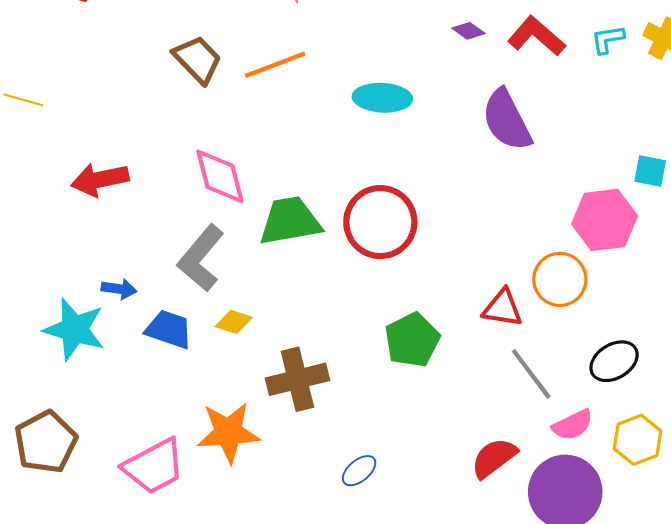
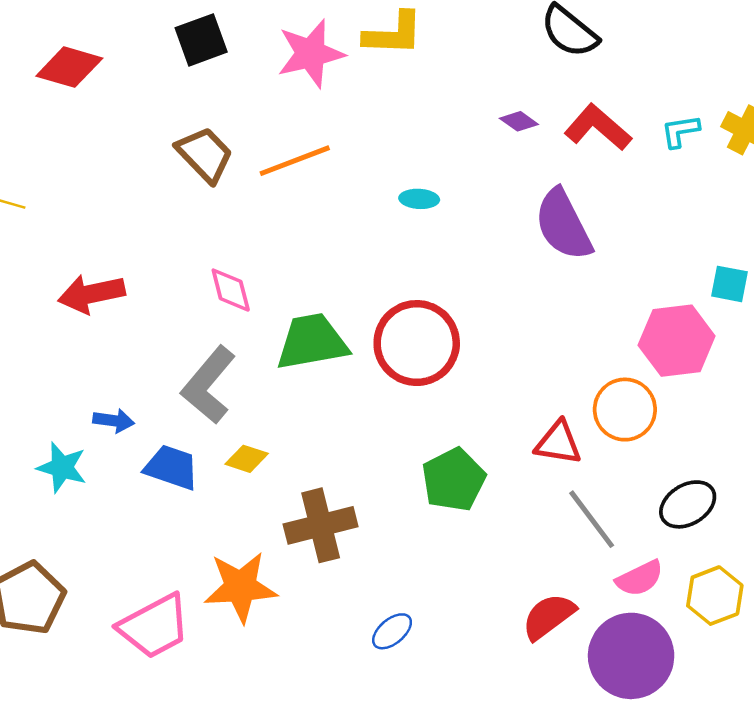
cyan ellipse: (382, 98) -> (419, 199), size x0.6
pink diamond: (220, 176) -> (231, 290), size x0.7
cyan star: (74, 329) -> (62, 467), size x0.7

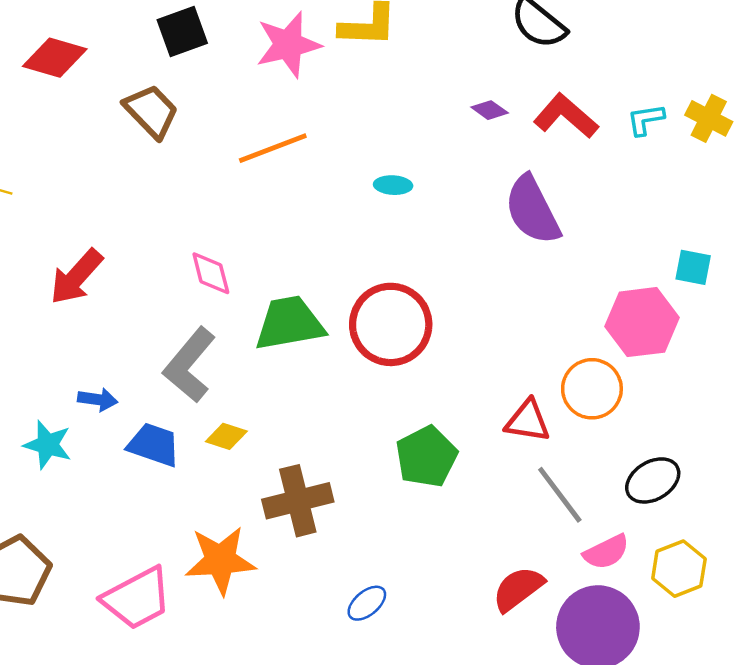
brown trapezoid: (205, 155) -> (151, 111), moved
red arrow: (91, 294) -> (76, 277), turned -36

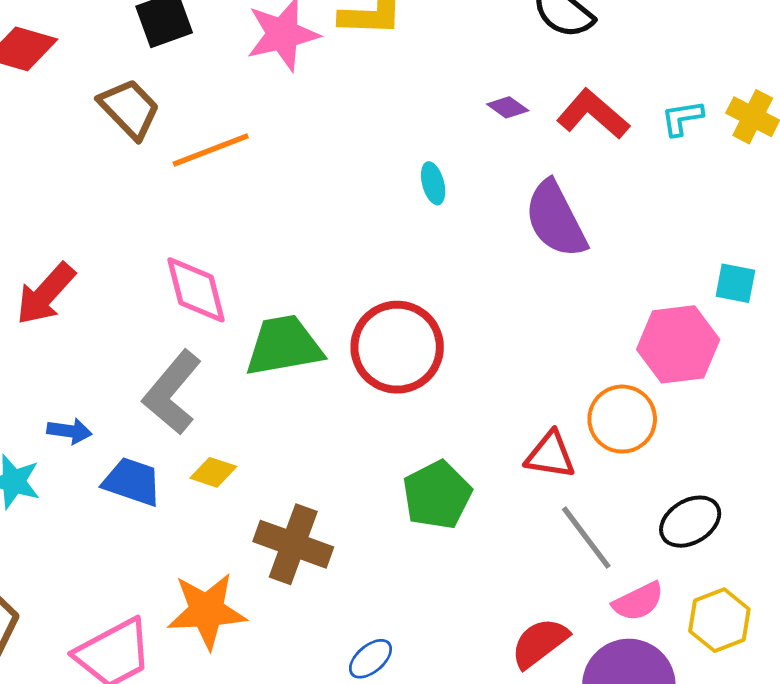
orange line: (273, 148) -> (211, 150), moved
cyan ellipse: (393, 185) -> (433, 183), moved, turned 72
pink diamond: (211, 273) -> (196, 290), size x1.4
brown cross: (298, 501) -> (293, 544), turned 34

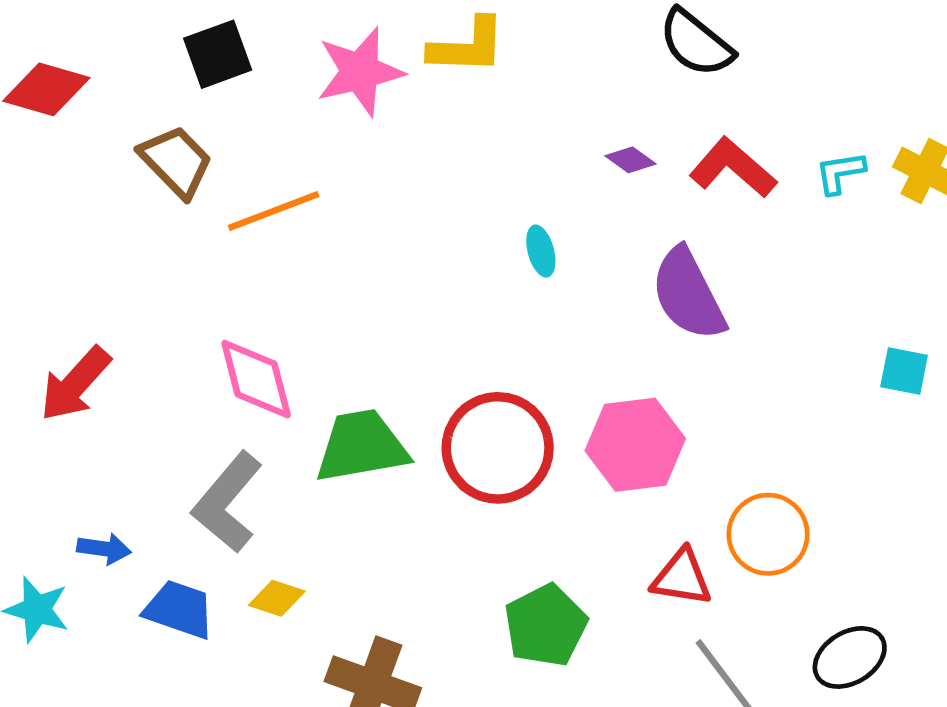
pink hexagon: (678, 344) -> (635, 445), moved

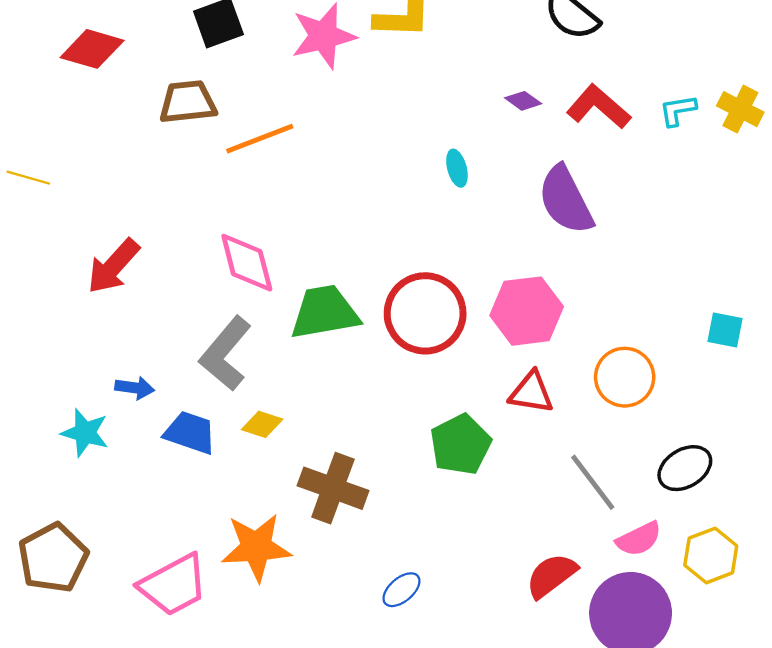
brown trapezoid: (176, 161) -> (188, 102), turned -52
cyan square: (904, 371) -> (725, 330), moved
red triangle: (682, 577) -> (531, 393), moved

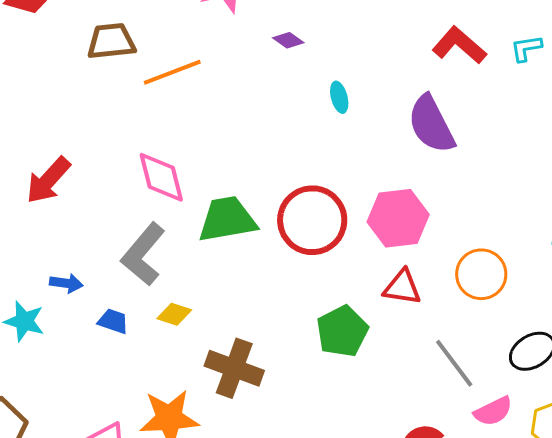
purple diamond: (523, 101) -> (288, 40), moved
blue trapezoid: (190, 433) -> (113, 321), size x0.7

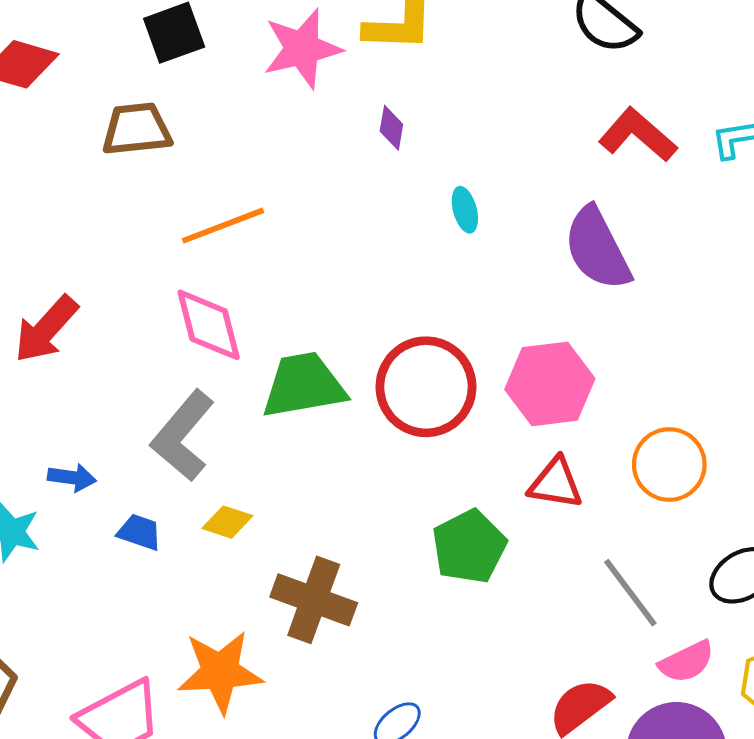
purple diamond: (288, 40) -> (391, 128), turned 64
orange line: (172, 72) -> (223, 226), moved

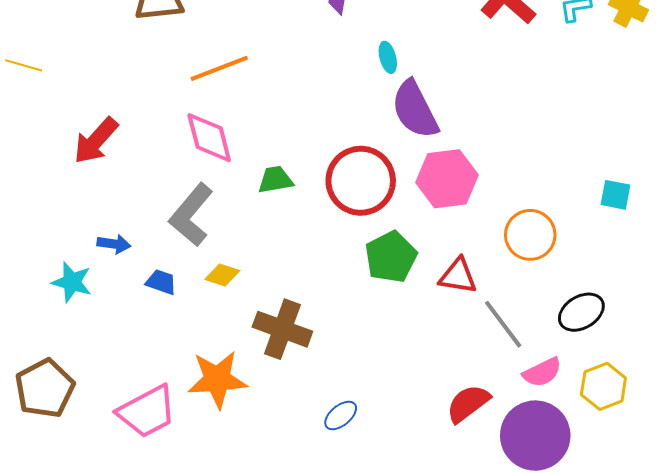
purple semicircle: (597, 249) -> (415, 110), moved
green trapezoid: (304, 385) -> (275, 180), size x0.6
red triangle: (556, 483) -> (458, 276), moved
green pentagon: (469, 547) -> (391, 257), moved

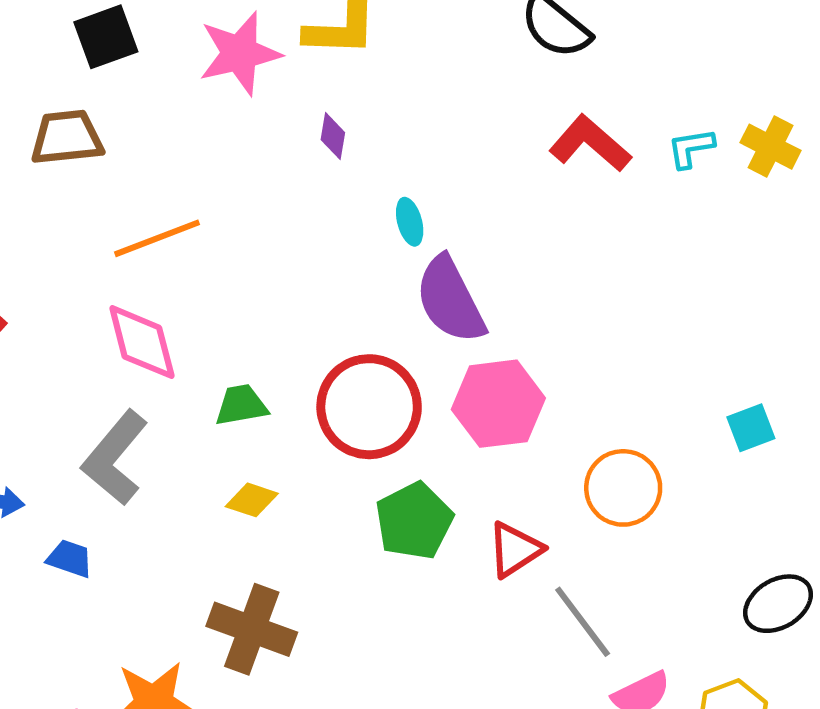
cyan square: (615, 195) -> (751, 428), turned -32
yellow diamond: (222, 275) -> (252, 500), moved
red triangle: (458, 276) -> (515, 550), turned -42
black ellipse: (581, 312) -> (778, 604), moved

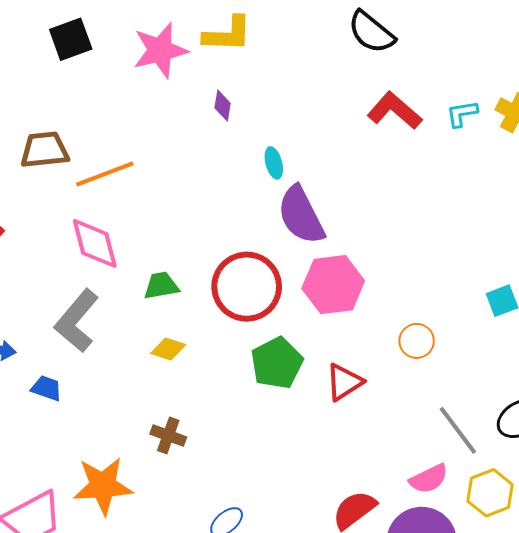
brown trapezoid: (67, 138) -> (45, 150), moved
orange circle: (623, 488) -> (417, 341), size x0.7
gray line: (583, 622) -> (458, 430), moved
brown cross: (252, 629) -> (168, 435), size x0.6

